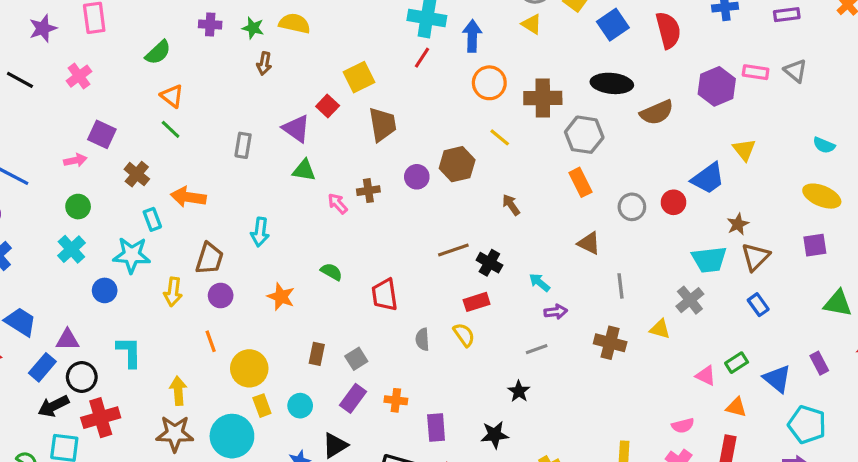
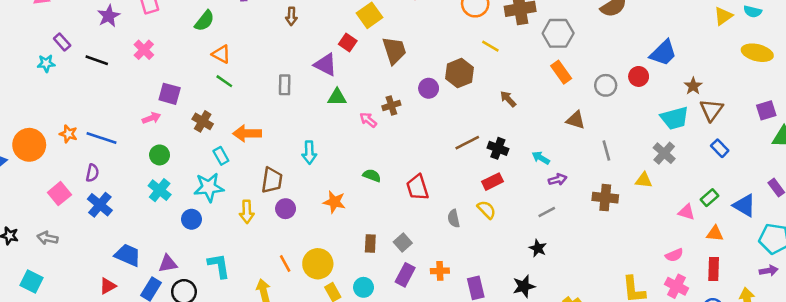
yellow triangle: (744, 150) -> (723, 16), moved, turned 42
purple square: (815, 245) -> (766, 110), moved
orange line: (211, 341) -> (285, 264), moved

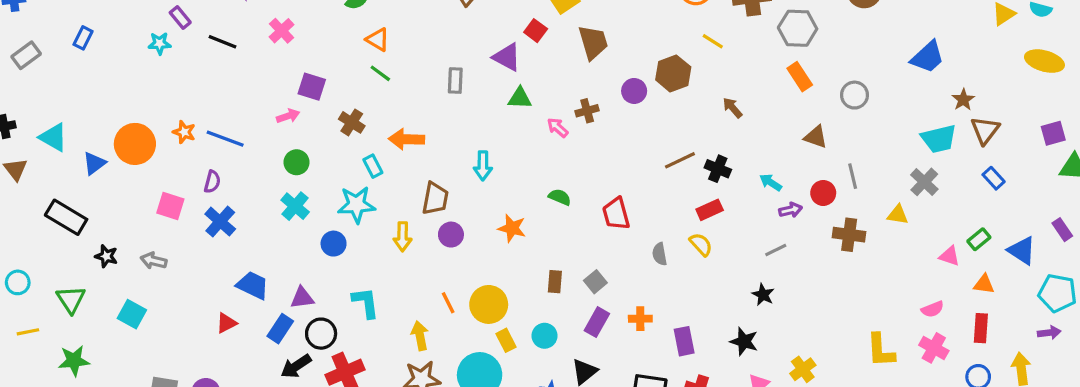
red circle: (639, 76) -> (823, 193), moved
pink square: (59, 194) -> (170, 206), turned -35
black star: (524, 286) -> (744, 341), turned 30

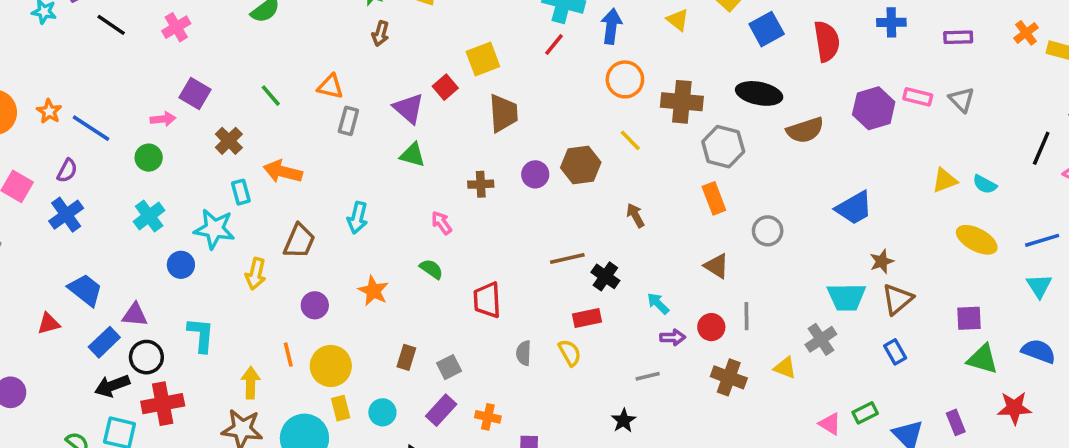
orange triangle: (378, 40) -> (330, 87), moved, turned -30
pink arrow: (558, 128) -> (442, 223), moved
green circle: (297, 162) -> (149, 158), moved
purple circle: (451, 235) -> (315, 305), moved

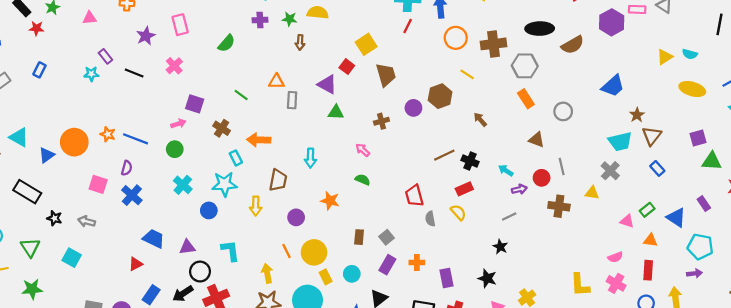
red trapezoid: (487, 300) -> (414, 196), moved
blue rectangle: (104, 342) -> (151, 295), moved

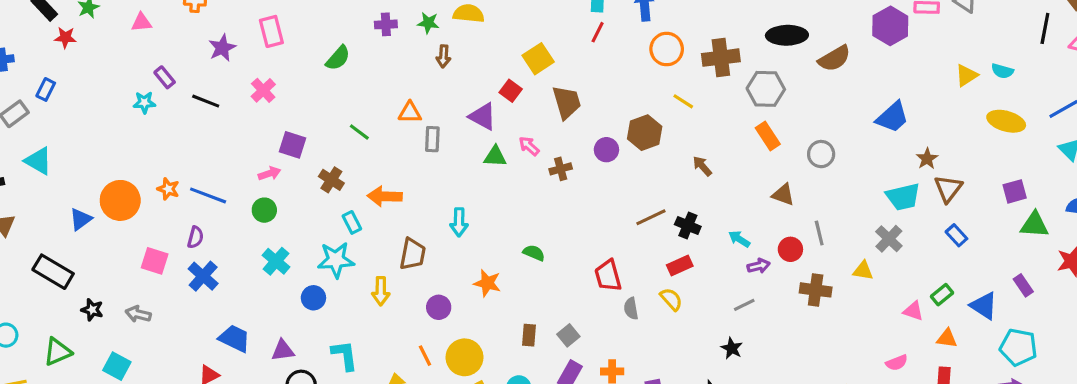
blue rectangle: (39, 70) -> (46, 89), moved
cyan triangle: (19, 137) -> (38, 161), moved
pink arrow: (363, 150) -> (529, 146), moved
green triangle: (30, 247) -> (58, 352), turned 40

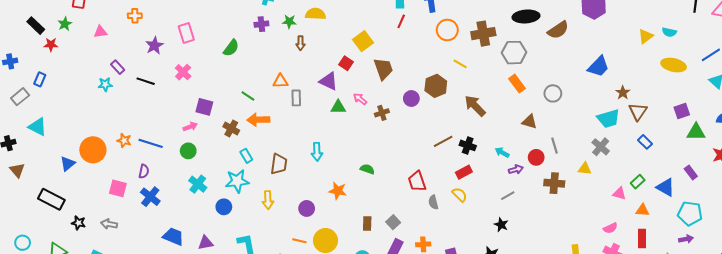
brown arrow: (702, 166) -> (475, 106), size x1.6
orange arrow: (385, 196) -> (258, 120), moved
brown trapezoid: (413, 254) -> (279, 164), moved
orange line: (425, 356) -> (299, 241), turned -48

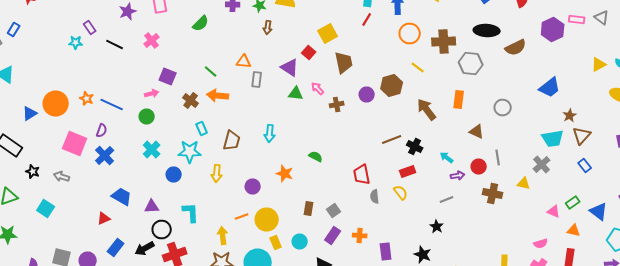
orange rectangle: (517, 84) -> (459, 100), moved, turned 36
pink square: (118, 188) -> (75, 144), size x1.4
orange line: (299, 241) -> (242, 216), turned -40

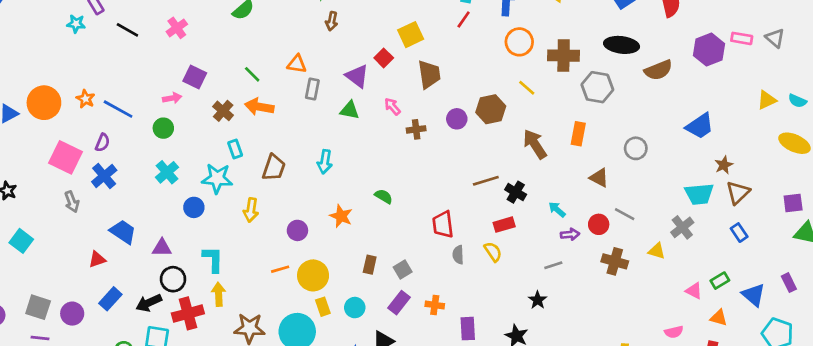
green triangle: (296, 94) -> (350, 110), moved
gray line: (498, 158) -> (625, 214), turned -56
gray arrow: (62, 176) -> (72, 202), moved, turned -133
yellow arrow: (223, 236) -> (219, 294), moved

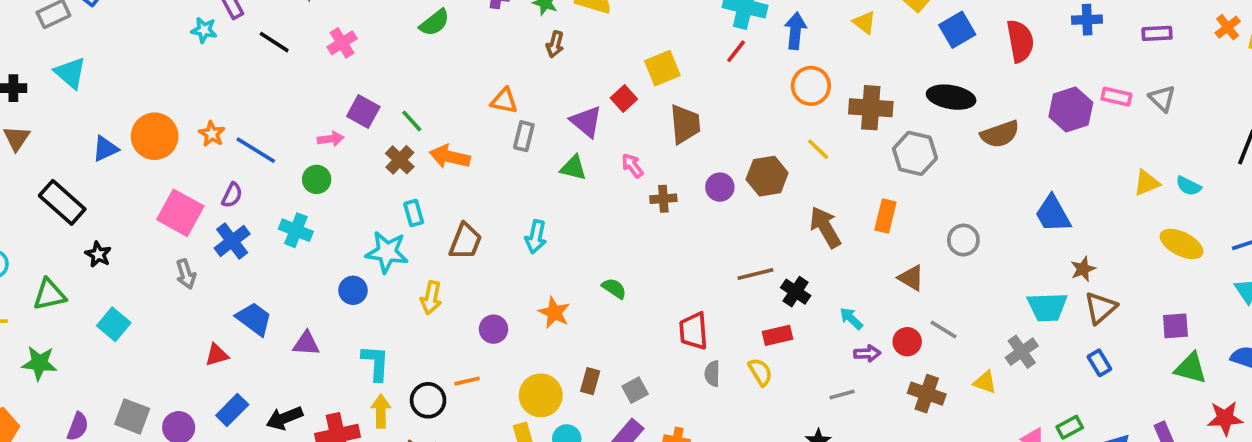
green line: (252, 74) -> (412, 121), moved
blue trapezoid: (700, 126) -> (1053, 214), turned 92
cyan cross: (167, 172) -> (296, 230), moved, turned -30
yellow circle: (313, 275) -> (541, 395), moved
black circle: (173, 279) -> (428, 400), moved

